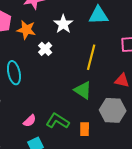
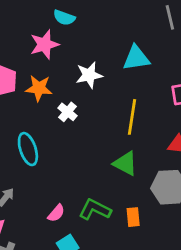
white star: (63, 24) -> (89, 75), turned 30

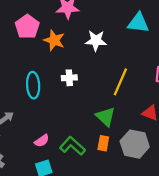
cyan triangle: (136, 58) -> (138, 23), moved
white cross: (68, 112) -> (69, 78), moved, turned 32
orange rectangle: (133, 217) -> (103, 143), moved

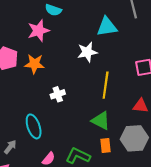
white star: (96, 41) -> (87, 52), moved
cyan ellipse: (33, 85) -> (34, 126), moved

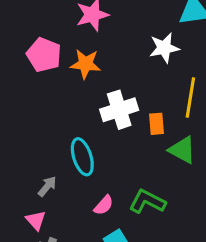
white cross: (58, 94) -> (119, 110), size x1.6
orange rectangle: (105, 146) -> (156, 124), moved

